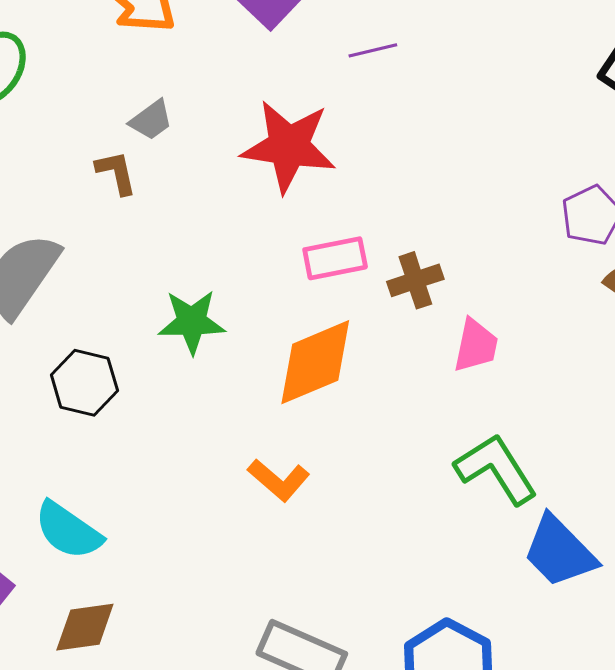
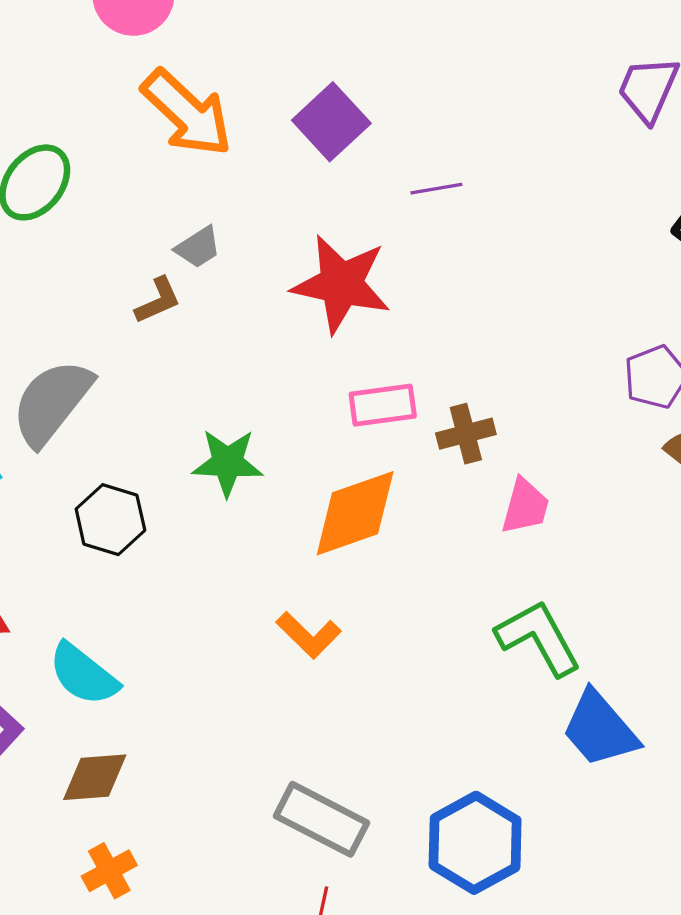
brown L-shape: (116, 173) -> (158, 300), turned 75

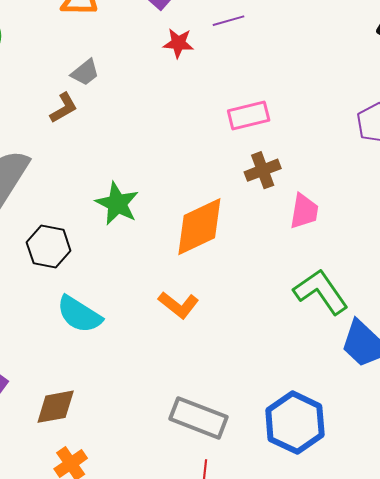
red star: (341, 284) -> (178, 43), moved, size x0.5
pink rectangle: (383, 405) -> (249, 115), moved
green star: (227, 463) -> (117, 204), turned 30
cyan semicircle: (83, 674) -> (79, 314), moved

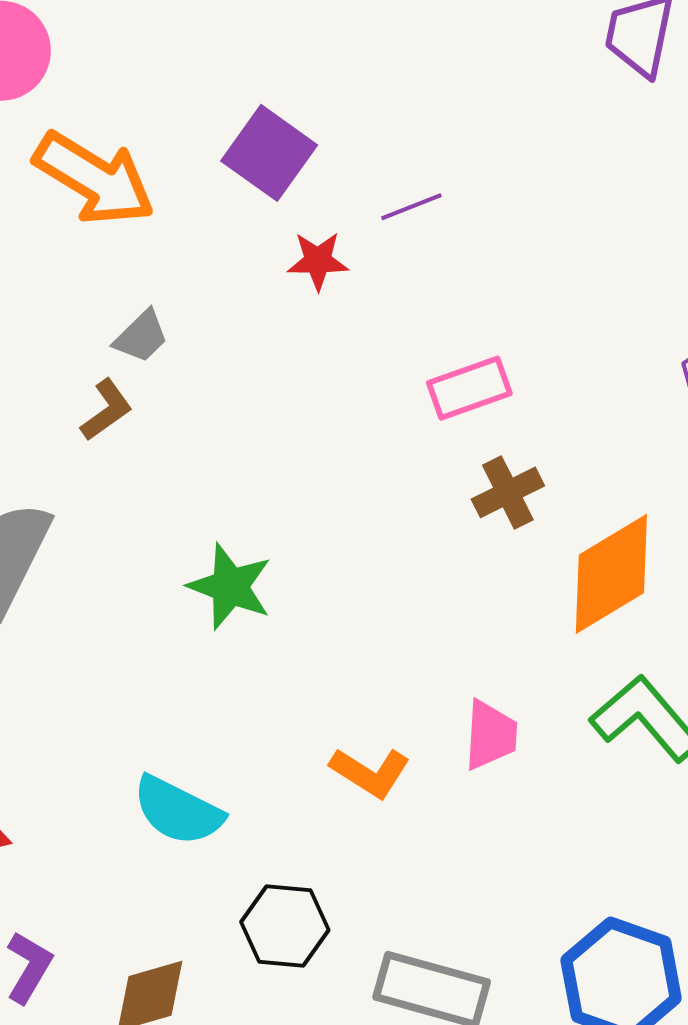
pink trapezoid: (304, 211) -> (490, 735), moved
orange diamond: (199, 227) -> (611, 574), moved
black hexagon: (49, 246) -> (285, 926), moved

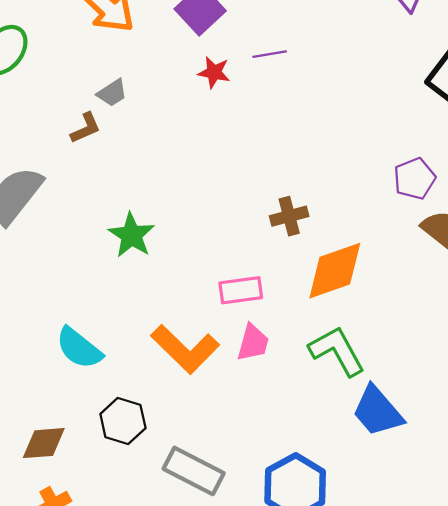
pink rectangle: (469, 388) -> (241, 290), moved
orange L-shape: (370, 772) -> (185, 349), size x1.6

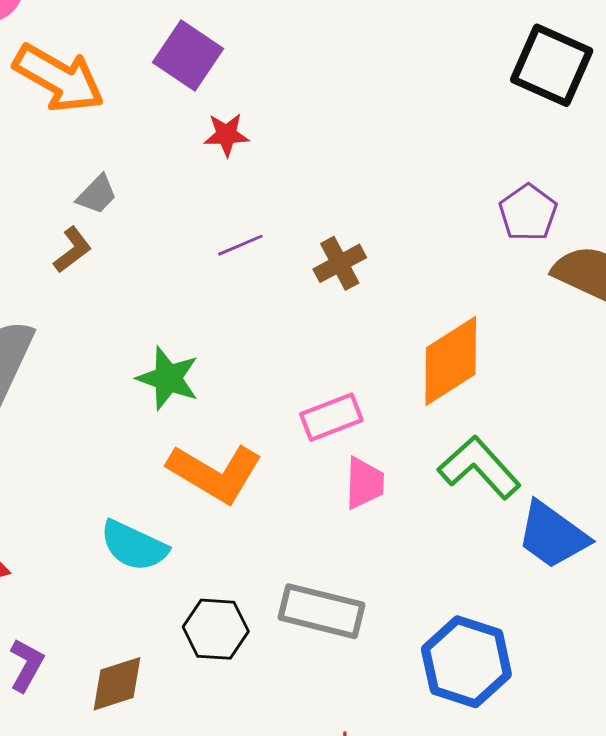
purple line: (270, 54) -> (240, 245), moved
brown cross: (289, 216) -> (340, 263), moved
orange L-shape: (185, 349) -> (215, 473), moved
gray rectangle: (194, 471) -> (322, 611), moved

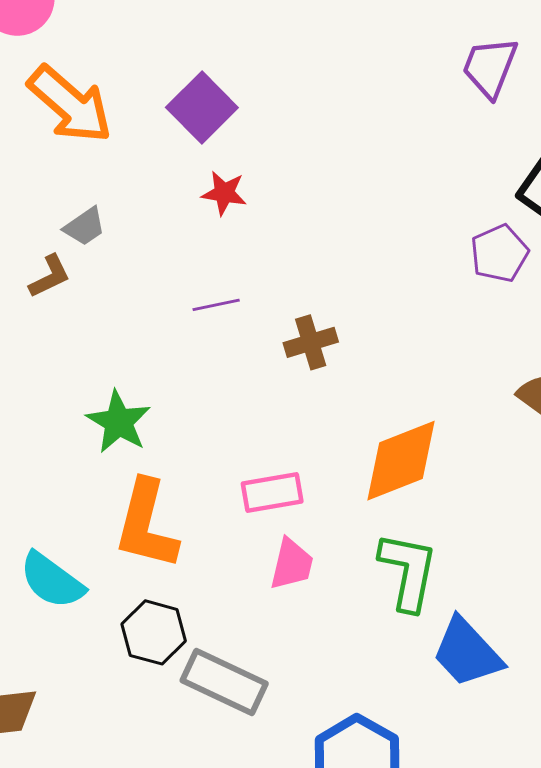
purple pentagon: (528, 213) -> (499, 253), moved
green L-shape: (479, 467) -> (408, 571), turned 42
orange L-shape: (215, 473) -> (146, 525), turned 62
black hexagon: (216, 629) -> (154, 632), moved

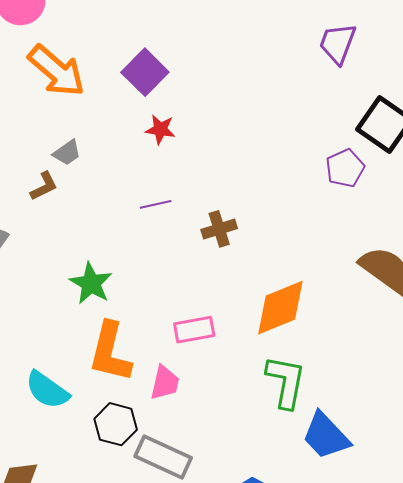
pink trapezoid: (292, 564) -> (165, 383), moved

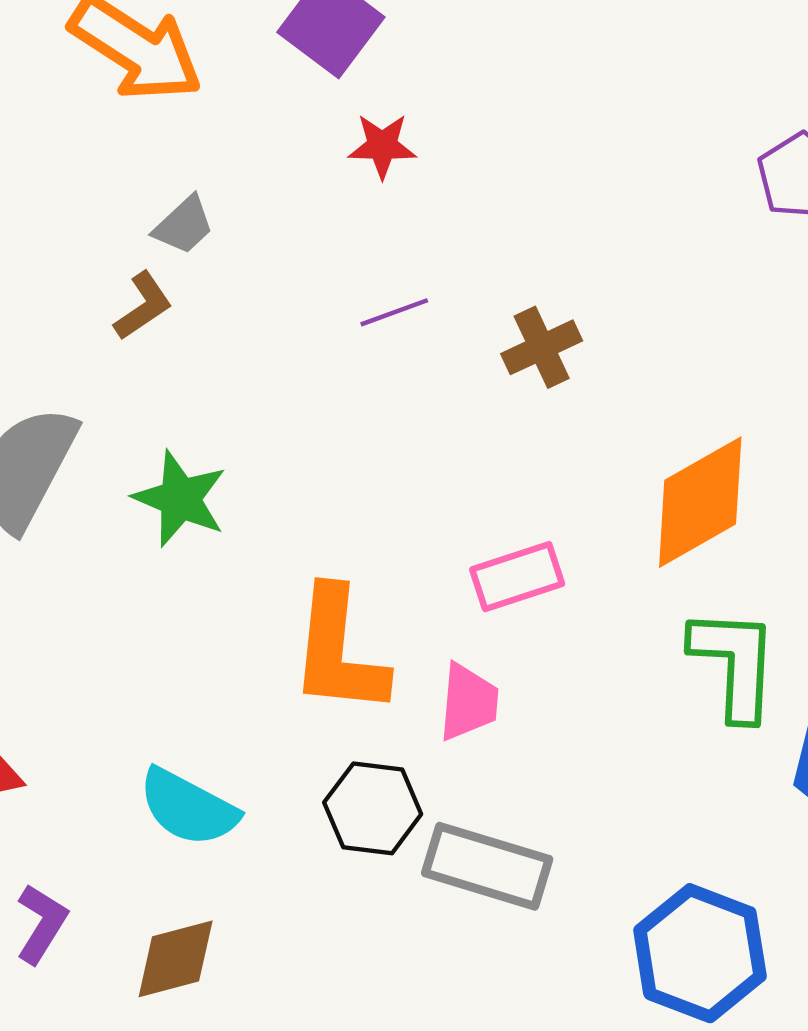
green star: (91, 283) -> (180, 499), moved
cyan semicircle: (47, 390) -> (188, 807), moved

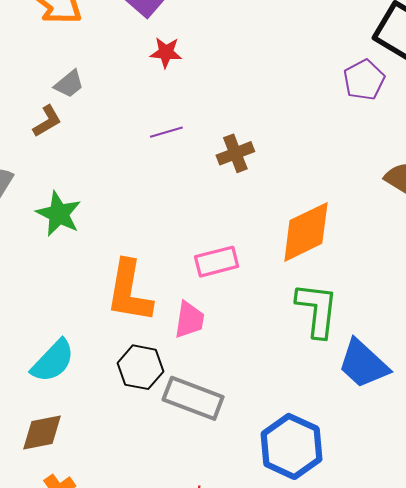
cyan semicircle: (188, 807) -> (53, 361), turned -78

